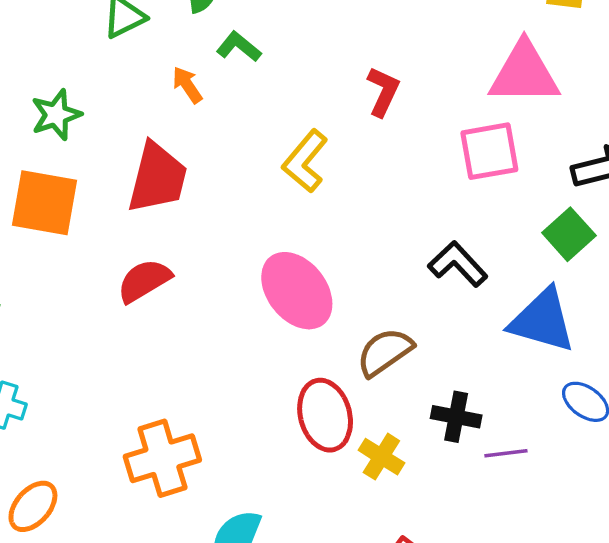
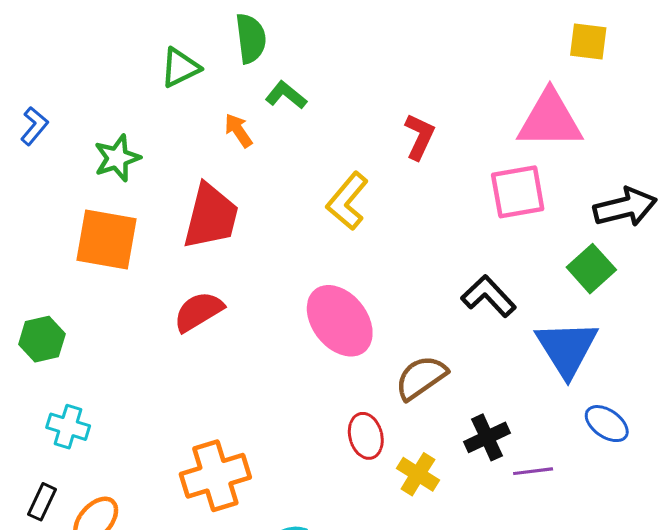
blue triangle: (542, 321) -> (567, 348), turned 42
red ellipse: (325, 415) -> (366, 436), size x0.7
black cross: (456, 417) -> (487, 437), turned -36

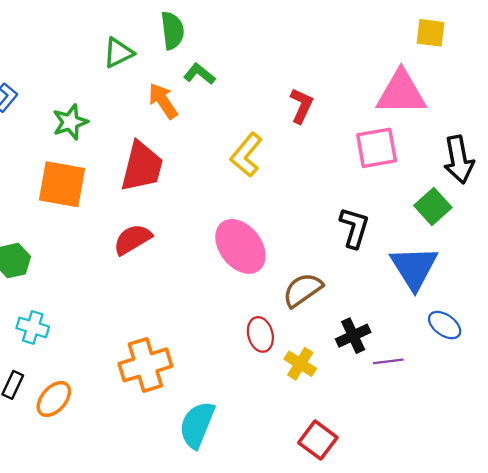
orange arrow: (238, 130) -> (163, 101), size x1.4
black arrow: (625, 207) -> (459, 160), turned 93
black L-shape: (489, 296) -> (354, 228), turned 60

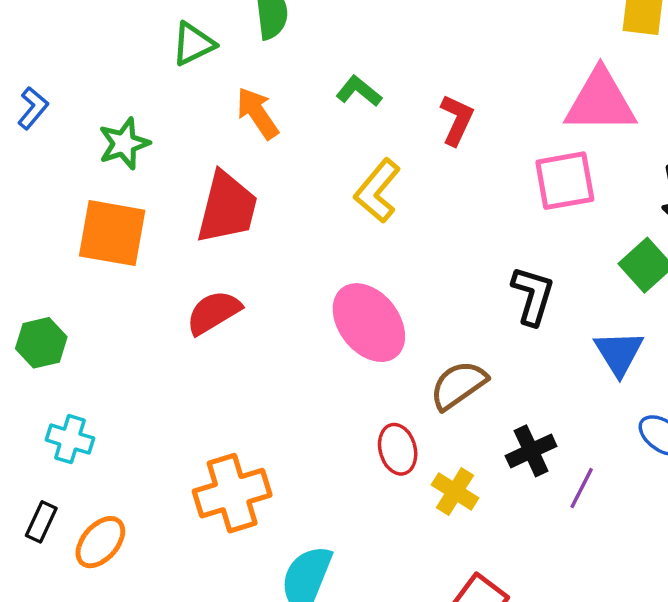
green L-shape: (199, 74) -> (359, 91), moved
blue triangle: (414, 268) -> (619, 353), size x0.7
purple line: (388, 361) -> (582, 488), turned -56

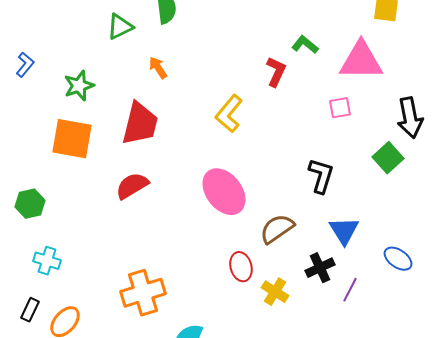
green L-shape: (359, 91) -> (305, 45), moved
orange arrow: (257, 113) -> (158, 68), size x0.7
pink square: (565, 181) -> (340, 108), size x0.6
blue triangle: (619, 353) -> (344, 231), moved

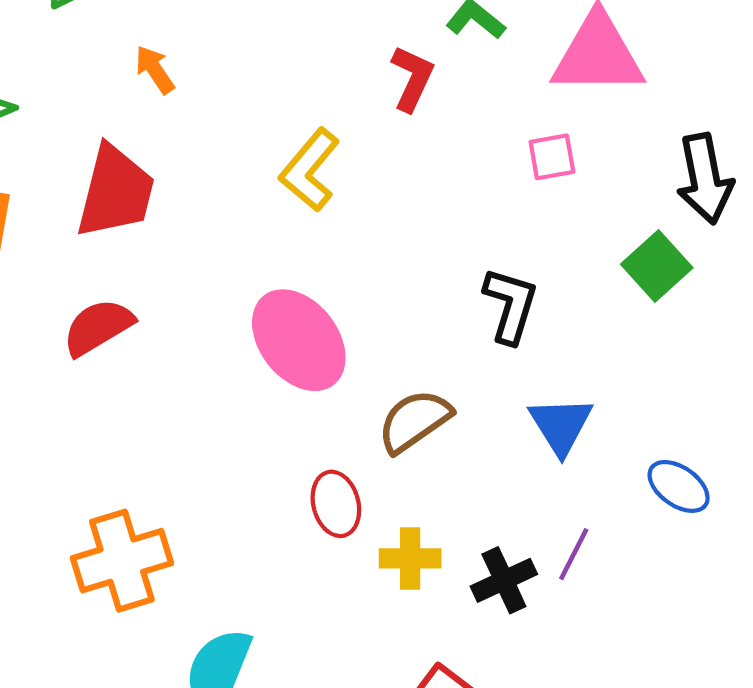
black cross: (320, 268) -> (504, 580), moved
yellow cross: (275, 292) -> (410, 558), turned -32

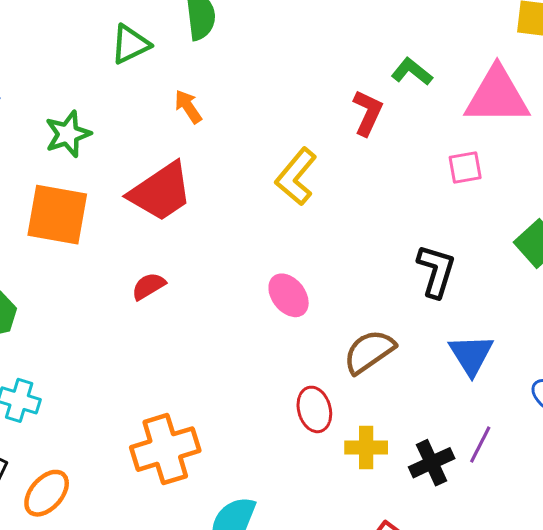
red trapezoid: (115, 192) -> (161, 192), turned 42
red semicircle: (98, 327) -> (149, 286), size x0.7
pink ellipse: (299, 340) -> (289, 295), size x0.6

